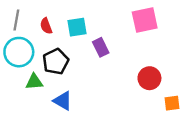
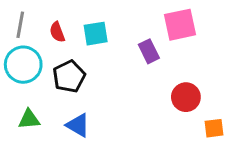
purple rectangle: (101, 47) -> (149, 51), moved
green triangle: (34, 82) -> (29, 119), moved

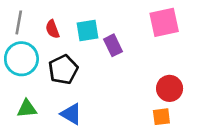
purple rectangle: (149, 51) -> (113, 45), moved
orange square: (214, 128) -> (161, 117), moved

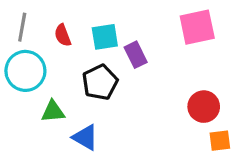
black pentagon: (63, 70) -> (100, 82), moved
green triangle: (27, 109) -> (53, 111), moved
orange square: (161, 117) -> (220, 141), moved

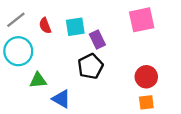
gray line: (22, 27) -> (16, 20), turned 42
black pentagon: (100, 82) -> (90, 66), moved
orange square: (220, 141) -> (146, 102), moved

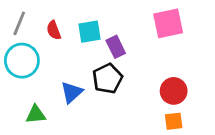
gray line: (16, 20) -> (19, 23), turned -30
green triangle: (38, 80) -> (36, 114), moved
blue triangle: (61, 99) -> (72, 92), moved, turned 48

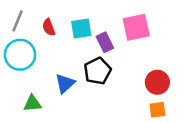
pink square: (168, 23) -> (136, 27), moved

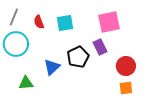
purple rectangle: (105, 42) -> (100, 47), moved

